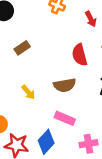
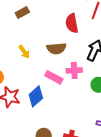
pink cross: (89, 144) -> (74, 70), moved

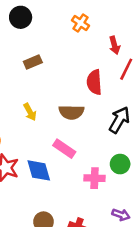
pink cross: (74, 70) -> (95, 178), moved
blue diamond: (36, 96) -> (39, 170), turned -70

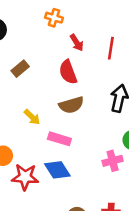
red arrow: (114, 45) -> (77, 43), moved
red semicircle: (94, 82) -> (68, 72), moved
pink rectangle: (64, 149) -> (59, 139), moved

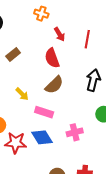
brown semicircle: (71, 105) -> (54, 85), turned -30
pink cross: (113, 161) -> (75, 132), moved

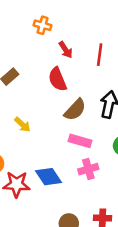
brown semicircle: (54, 85) -> (75, 110), moved
pink rectangle: (44, 112) -> (80, 141), moved

